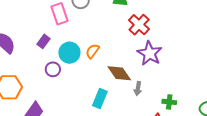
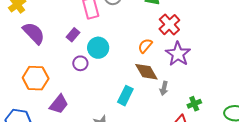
orange semicircle: (93, 51) -> (145, 46), moved
green cross: (169, 102) -> (194, 104), turned -32

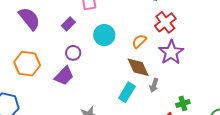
cyan circle: (98, 48) -> (104, 35), moved
cyan rectangle: (125, 96) -> (127, 92), moved
purple trapezoid: (59, 104) -> (64, 76), moved

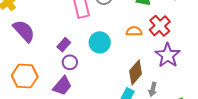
purple rectangle: (68, 24) -> (64, 45), moved
orange semicircle: (139, 41) -> (134, 31), moved, turned 49
brown diamond: (138, 67) -> (136, 72), turned 70

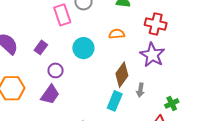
red cross: (160, 26) -> (156, 24), moved, turned -30
purple rectangle: (64, 45) -> (41, 47), moved

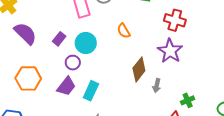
orange semicircle: (117, 34) -> (124, 31), moved, turned -119
cyan circle: (83, 48) -> (86, 43), moved
cyan rectangle: (115, 101) -> (91, 91), moved

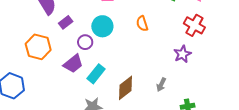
purple rectangle: (59, 39) -> (66, 22), moved
purple star: (170, 51) -> (182, 54), size x0.7
brown diamond: (139, 69) -> (125, 88), moved

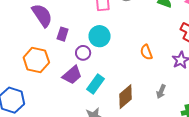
purple rectangle: (66, 22) -> (63, 34), turned -32
orange semicircle: (142, 23) -> (146, 52), moved

